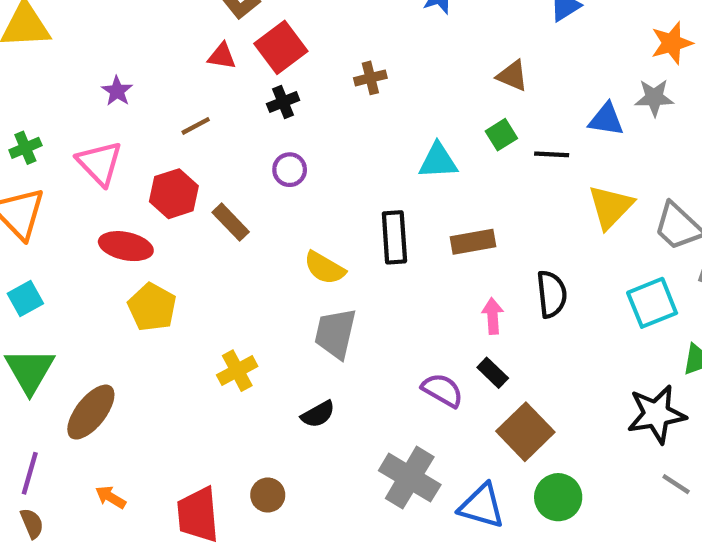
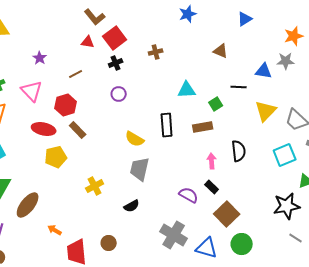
green square: (501, 135) -> (216, 104), moved
brown rectangle: (231, 222) -> (78, 130), moved
yellow pentagon: (152, 307) -> (56, 157), turned 30
orange arrow: (111, 497) -> (55, 230), moved

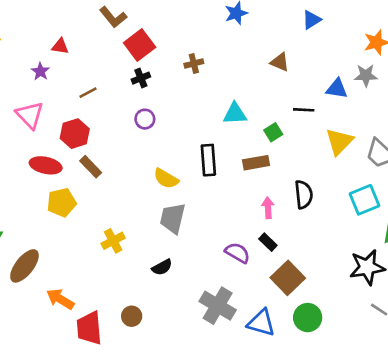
red triangle: (88, 42) -> (60, 46), moved
orange arrow: (55, 230) -> (60, 299), size x1.5

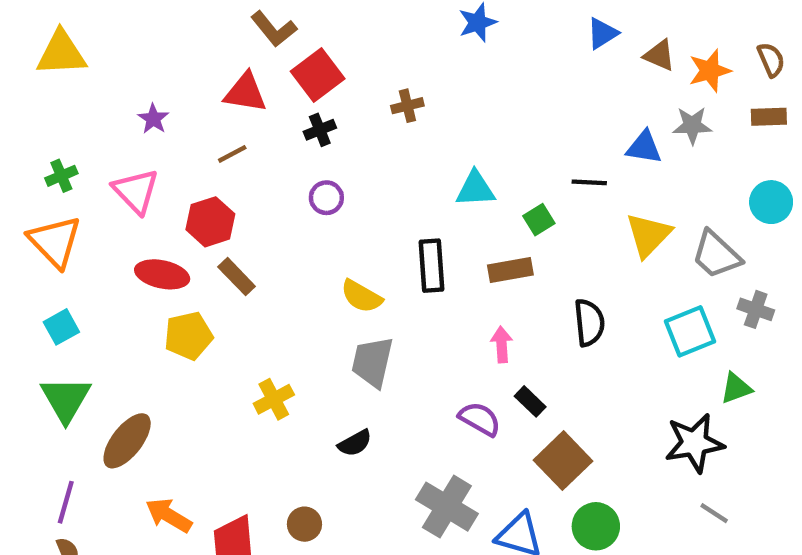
red triangle: (60, 46) -> (245, 93), moved, size x1.5
brown triangle: (280, 62) -> (659, 55), moved
pink arrow: (268, 208) -> (502, 344), moved
orange arrow: (60, 299) -> (169, 515), moved

